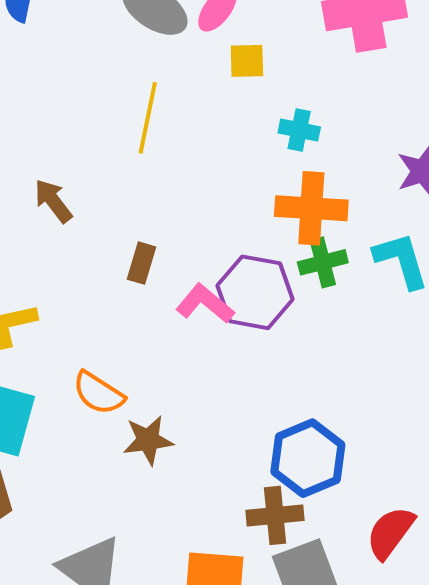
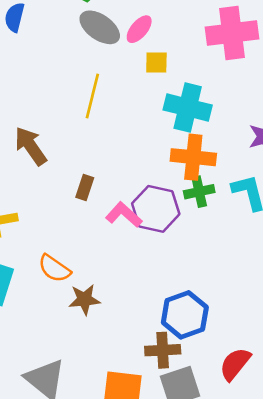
cyan cross: (299, 130) -> (188, 107), size x1.8
brown arrow: (53, 201) -> (31, 146), size x1.4

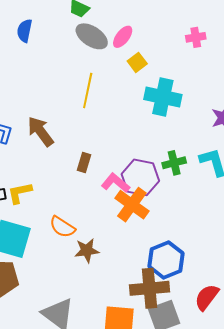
pink cross: (232, 33) -> (196, 37), size x0.5
yellow square: (156, 63) -> (137, 62), turned -36
orange cross: (193, 157) -> (132, 205), moved, turned 32
brown cross: (163, 350) -> (150, 288), size x1.4

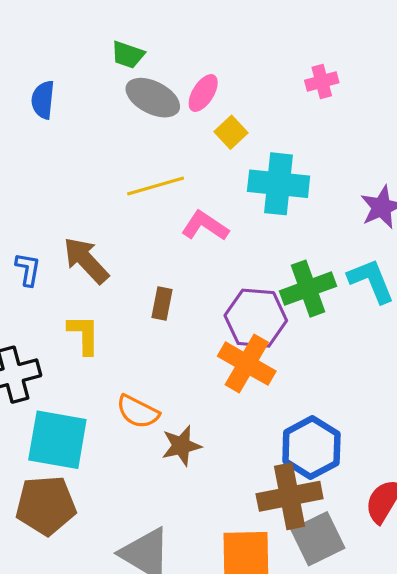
yellow line: (88, 90) -> (156, 186), turned 68
green cross: (174, 163) -> (308, 289), size x1.4
pink L-shape: (115, 183) -> (205, 226), moved
yellow L-shape: (20, 193) -> (84, 335), moved, turned 108

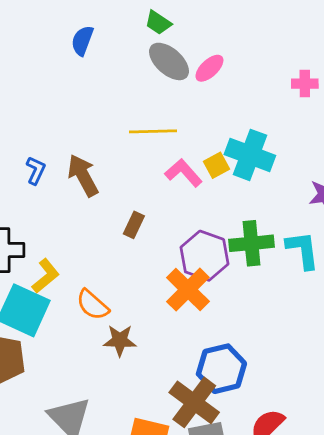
yellow square: (231, 132) -> (217, 165), moved
yellow L-shape: (84, 335) -> (46, 276), moved, turned 36
brown cross: (290, 496) -> (194, 402), turned 33

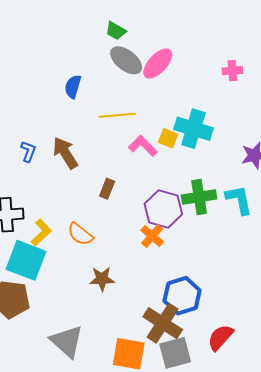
blue semicircle: (82, 41) -> (73, 87), moved
pink ellipse: (209, 68) -> (158, 64), size x1.4
yellow square: (217, 165) -> (168, 138), turned -36
orange cross: (188, 289) -> (152, 236), size x0.7
orange semicircle: (92, 305) -> (80, 234), moved

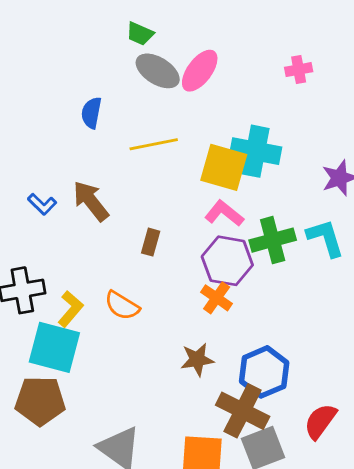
yellow square: (168, 138) -> (224, 167), size x1.8
pink L-shape: (143, 146) -> (224, 213), moved
blue L-shape: (28, 151) -> (42, 204), turned 120
brown star: (102, 279) -> (197, 360), moved

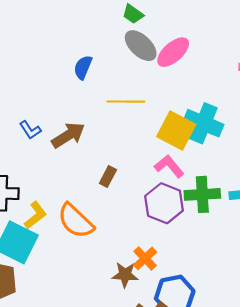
brown arrow: (91, 201) -> (68, 135), turned 84
orange cross: (217, 298) -> (145, 258), moved
orange semicircle: (122, 306) -> (76, 221), size x1.4

